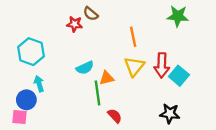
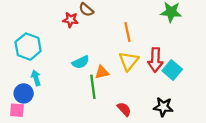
red semicircle: (115, 116) -> (124, 109), moved

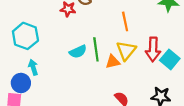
orange triangle: (102, 72) -> (113, 62), moved
green line: (93, 87) -> (96, 49), moved

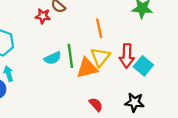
orange triangle: (113, 62) -> (87, 68), size x1.5

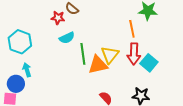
orange line: (99, 28) -> (132, 29), moved
cyan semicircle: (53, 58) -> (67, 38), moved

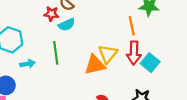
cyan semicircle: (67, 38) -> (67, 25), moved
green line: (83, 54) -> (56, 53), moved
cyan arrow: (27, 70) -> (28, 64), moved, turned 96

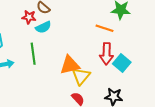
orange line: (132, 26) -> (104, 28), turned -60
yellow triangle: (108, 54) -> (81, 76), moved

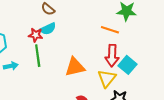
red star: (29, 17) -> (36, 35), moved
yellow triangle: (81, 76) -> (107, 78), moved

